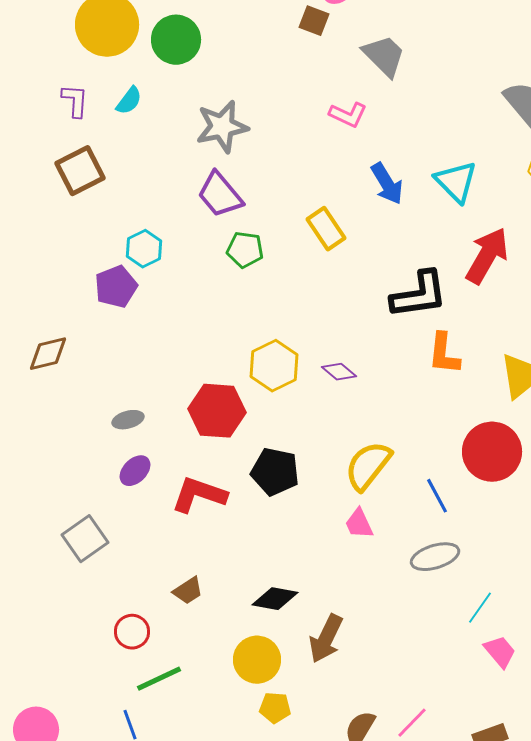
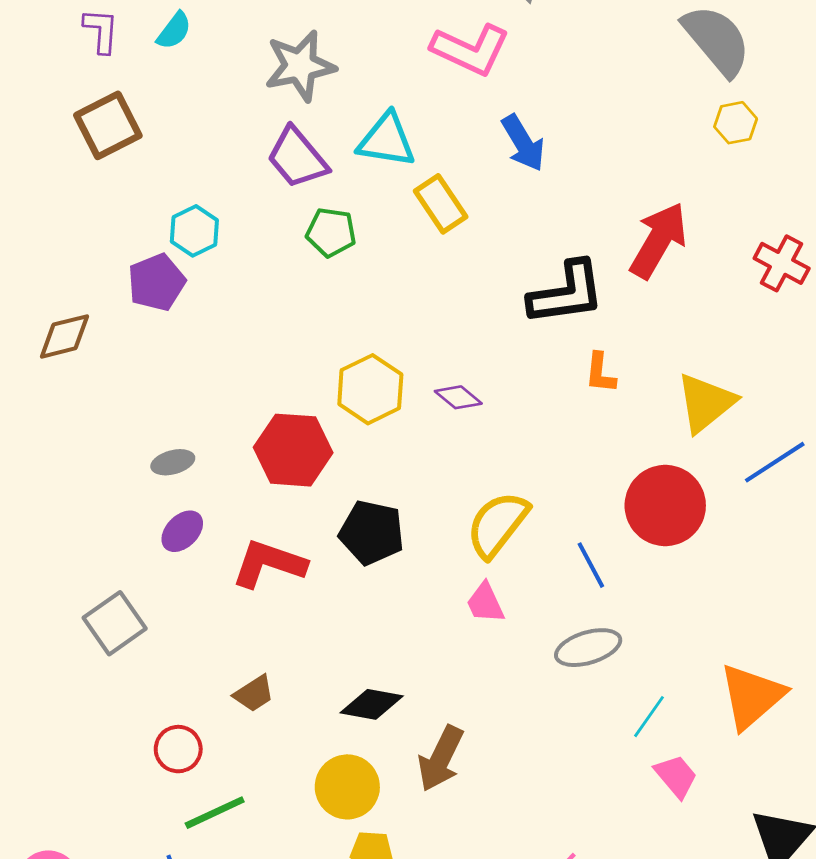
pink L-shape: (348, 115) -> (470, 50), size x1.5
cyan triangle: (456, 182) -> (387, 140), moved, turned -36
brown diamond: (48, 354) -> (65, 336), moved
orange L-shape: (444, 354) -> (600, 373), size x0.7

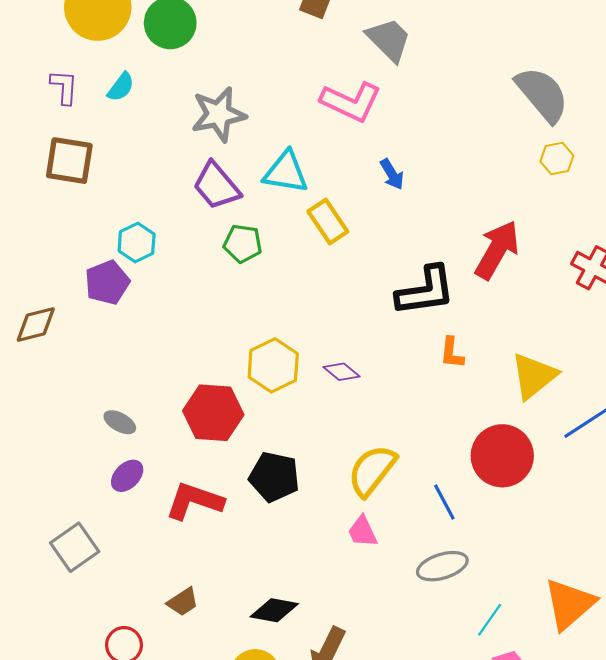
brown square: (108, 125) -> (69, 161), turned 36
blue arrow: (523, 143) -> (392, 174), size x0.7
gray ellipse: (173, 462) -> (120, 422), turned 44

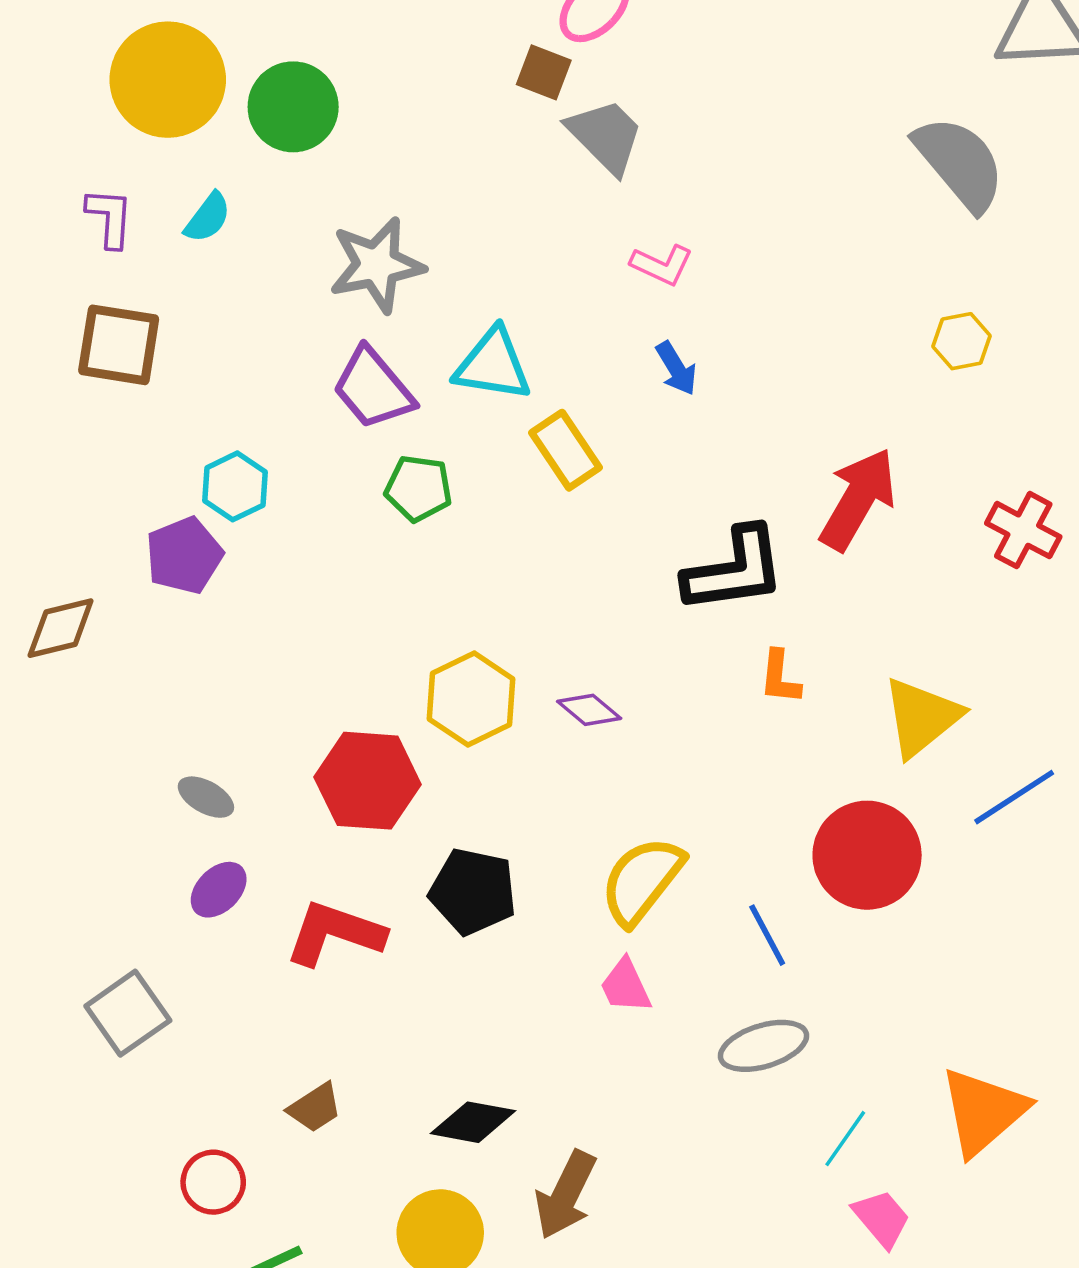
gray trapezoid: (389, 40) -> (606, 136), moved
gray semicircle: (542, 94) -> (960, 163), moved
pink L-shape: (351, 102) -> (662, 265), moved, size x0.6

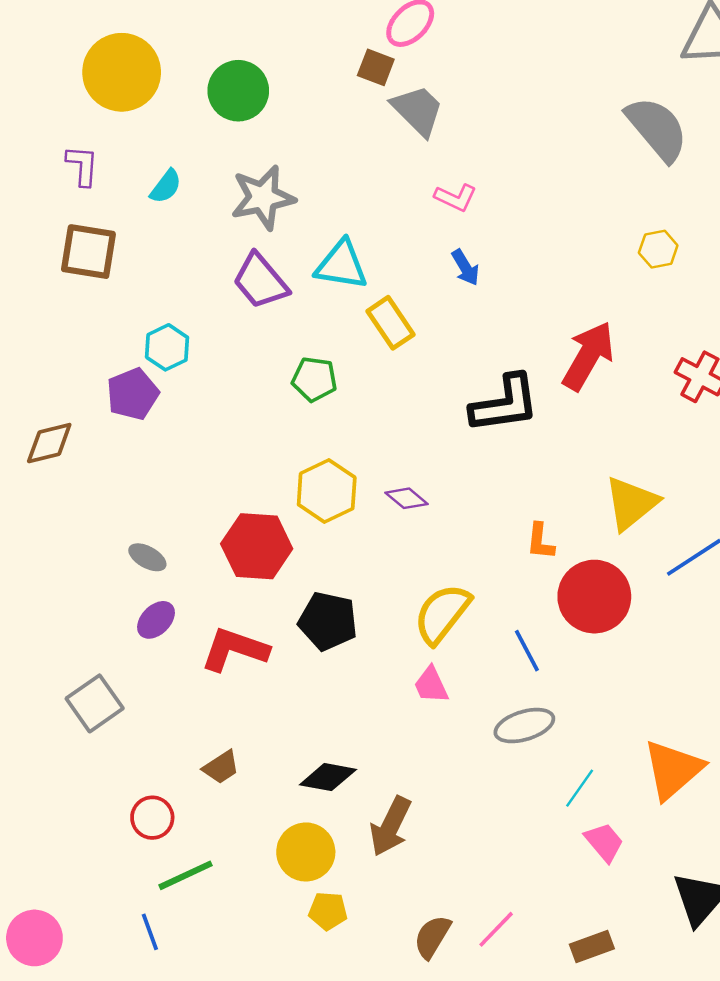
green circle: (293, 107) -> (238, 91), moved
cyan semicircle: (208, 218) -> (166, 186), moved
green pentagon: (418, 488) -> (314, 379), moved
orange L-shape: (780, 677) -> (540, 541), moved

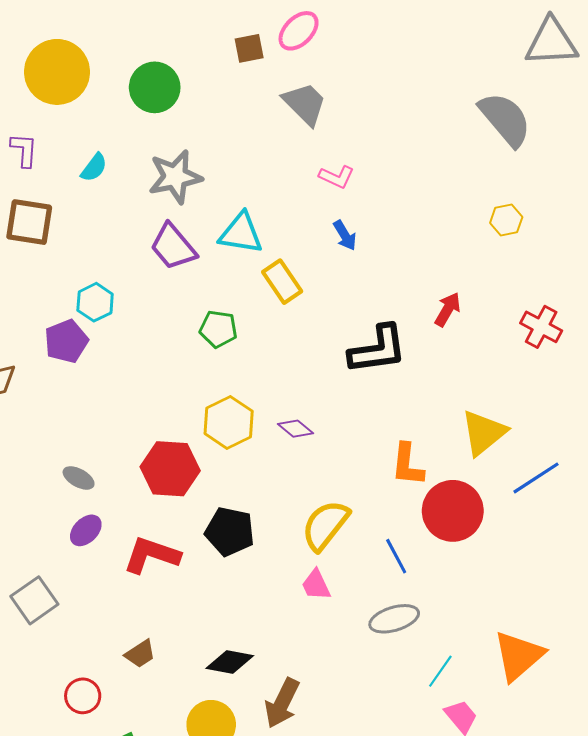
brown square: (376, 67) -> (249, 48), moved, turned -32
red arrow: (588, 356) -> (448, 309), size x0.6
orange L-shape: (540, 541) -> (408, 465), size x1.4

